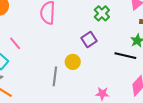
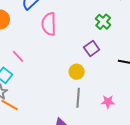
gray line: (55, 76) -> (78, 98), moved

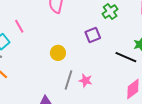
yellow circle: (77, 72) -> (58, 53), moved
pink star: (108, 102) -> (86, 81), moved

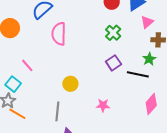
purple square: (93, 35) -> (113, 63), moved
gray line: (69, 80) -> (57, 111), moved

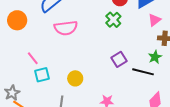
green cross: (113, 33) -> (113, 20), moved
pink semicircle: (59, 34) -> (66, 28), turned -100
cyan square: (13, 84) -> (42, 75), moved, turned 35

